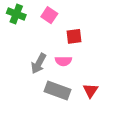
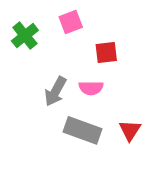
green cross: (16, 14) -> (25, 36), moved, turned 30
pink square: (49, 15) -> (71, 22), turned 35

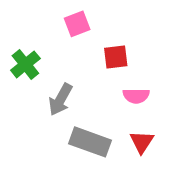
green cross: (25, 36) -> (25, 64), moved
pink semicircle: (91, 88) -> (136, 96), moved

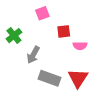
pink semicircle: (136, 96) -> (80, 46), moved
red triangle: (142, 142) -> (78, 78), size x1.5

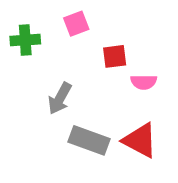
green cross: (14, 36) -> (25, 40), moved, turned 35
red triangle: (78, 78) -> (140, 140), turned -35

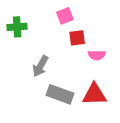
pink square: (76, 24) -> (65, 16), moved
red triangle: (140, 140) -> (94, 94), turned -30

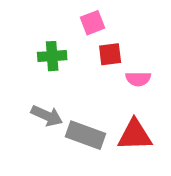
green cross: (17, 27) -> (52, 56), moved
gray arrow: (40, 66) -> (47, 116), moved, turned -95

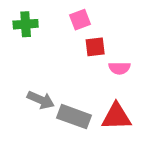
green cross: (52, 56) -> (26, 24), moved

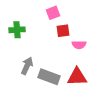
green cross: (26, 24) -> (17, 30), moved
gray arrow: (41, 100) -> (27, 66), turned -90

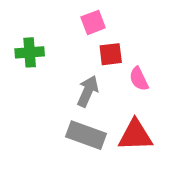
pink semicircle: (79, 45) -> (139, 79), turned 64
gray arrow: (27, 66) -> (88, 91), moved

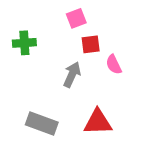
gray rectangle: (86, 135) -> (42, 124), moved
red triangle: (135, 135) -> (98, 122), moved

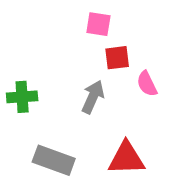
pink square: (76, 18) -> (98, 24), turned 30
green cross: (24, 43) -> (22, 97), moved

